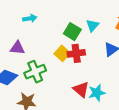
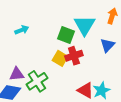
cyan triangle: (92, 25) -> (85, 25), size x1.6
purple triangle: (17, 48) -> (17, 74), moved

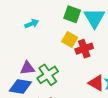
green square: (66, 35) -> (72, 14), moved
yellow square: (60, 58) -> (70, 39), moved

